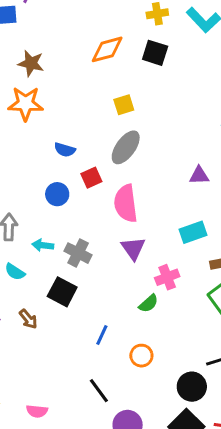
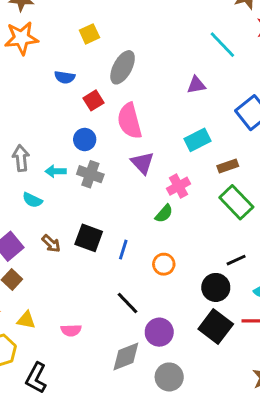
yellow square: (124, 105) -> (89, 34), moved
blue circle: (57, 194) -> (85, 139), moved
black square: (62, 292) -> (89, 238), moved

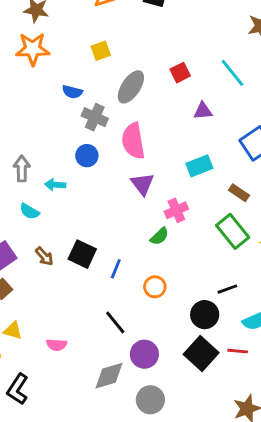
red square: (94, 100) -> (180, 73), moved
brown rectangle: (228, 166) -> (239, 193), moved, turned 48
gray cross: (90, 174) -> (95, 117), moved

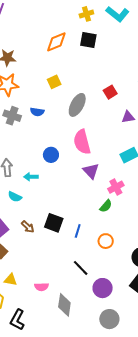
gray cross: (95, 117) -> (12, 116), moved
gray diamond: (109, 376) -> (64, 305), moved, turned -60

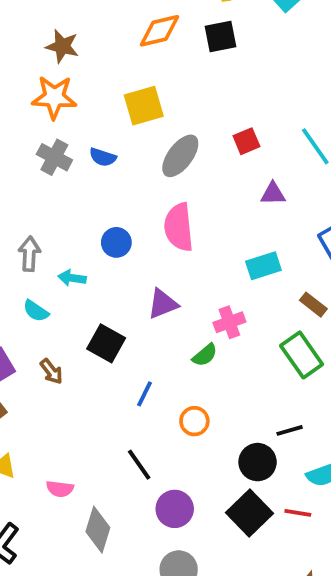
black square: (88, 40) -> (220, 37), turned -30
yellow square: (54, 82) -> (144, 106), size x1.5
purple triangle: (91, 171) -> (163, 304), moved, turned 42
black square: (54, 223) -> (106, 343), moved

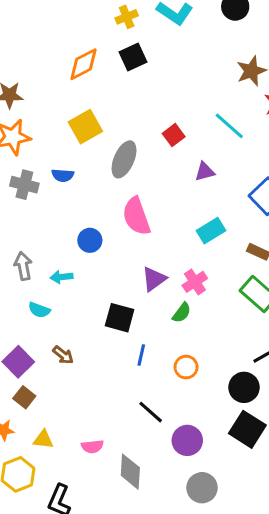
purple triangle: (163, 304) -> (154, 279), moved
black square: (106, 343) -> (120, 318), moved

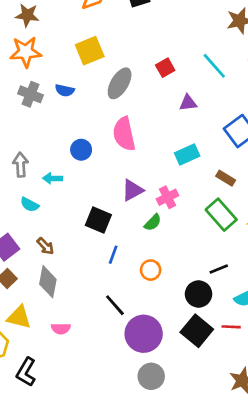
yellow triangle: (43, 439) -> (19, 317), size x1.4
purple circle: (187, 440) -> (144, 334), size x1.4
gray diamond: (130, 472) -> (48, 282), moved

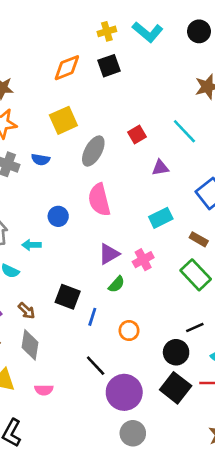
black square: (98, 220) -> (68, 297), moved
green semicircle: (153, 222) -> (116, 284), moved

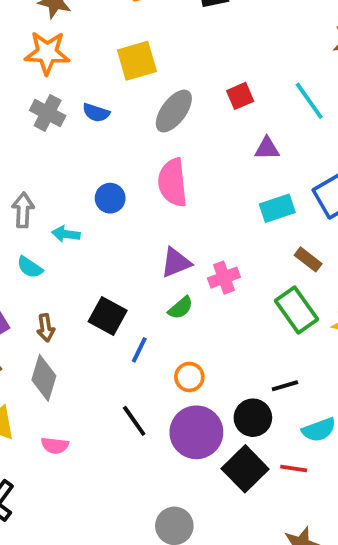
cyan rectangle: (161, 218) -> (277, 208), moved
brown arrow: (27, 311) -> (46, 328), turned 30
purple circle: (124, 392) -> (196, 432), moved

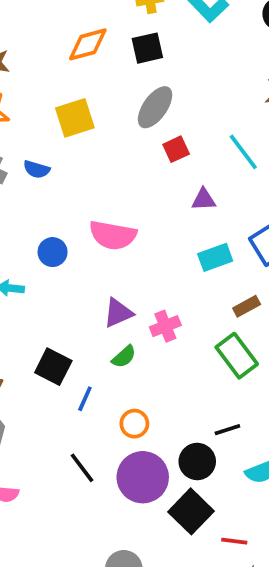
gray ellipse: (174, 111) -> (155, 107), moved
pink semicircle: (173, 183) -> (113, 235), turned -72
brown rectangle: (308, 259) -> (247, 306), turned -65
red line: (294, 468) -> (234, 541), moved

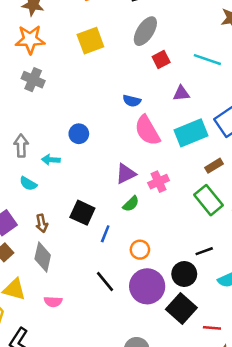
cyan line: (243, 152) -> (207, 60), turned -32
blue semicircle: (37, 169) -> (132, 101), moved
pink semicircle: (113, 235) -> (147, 130), moved, turned 52
cyan rectangle: (215, 257) -> (191, 133), size x1.4

